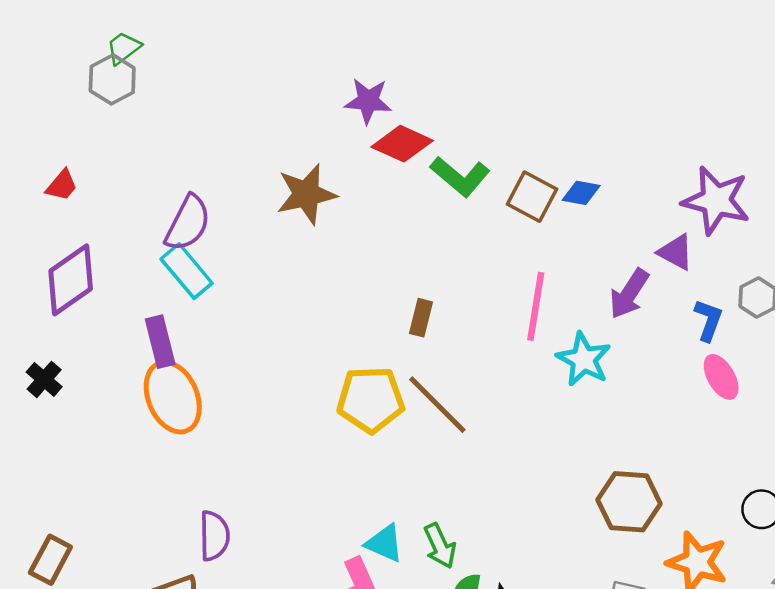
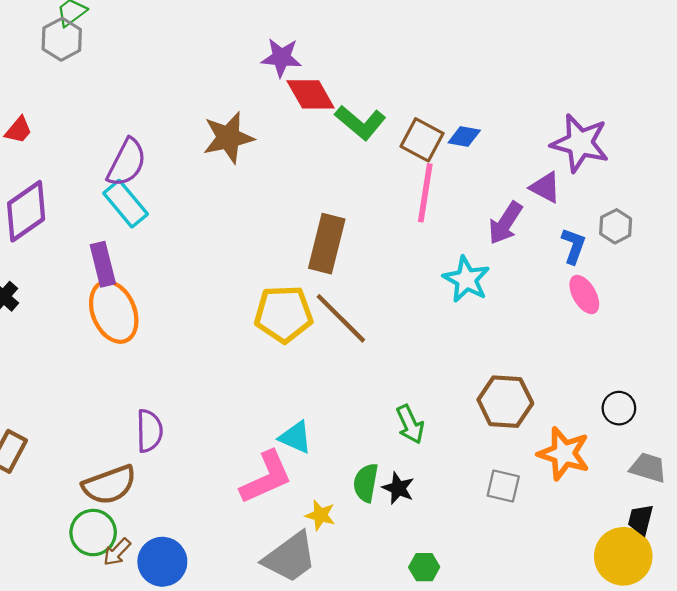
red diamond: (402, 144) -> (311, 94), turned 36
pink line: (536, 306) -> (425, 193), moved
brown rectangle: (421, 318) -> (327, 244), size x1.8
green arrow: (440, 546) -> (410, 424), moved

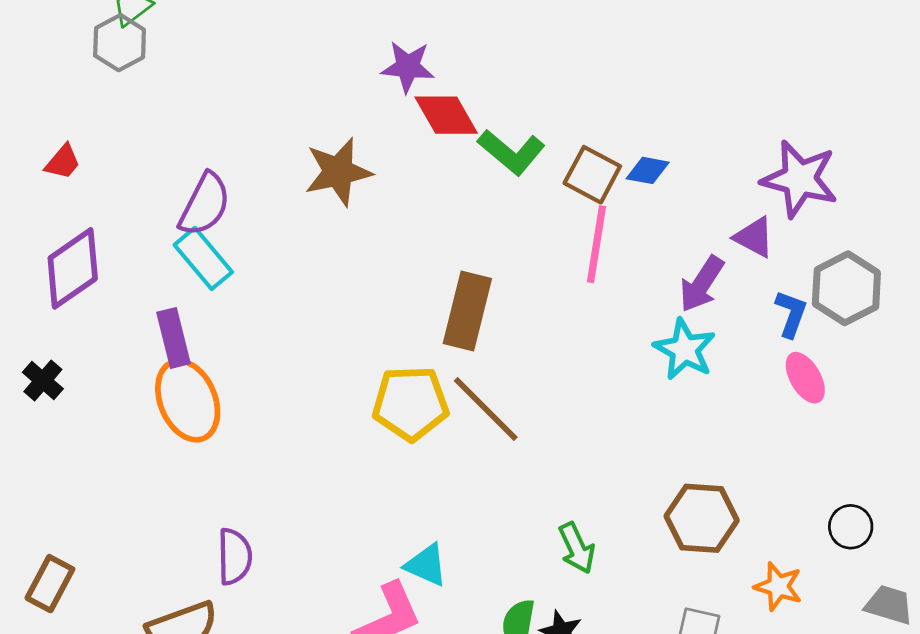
gray hexagon: (616, 226) -> (846, 288), size x1.6
cyan star: (466, 279) -> (685, 349), moved
orange star: (564, 454) -> (778, 586), size x0.7

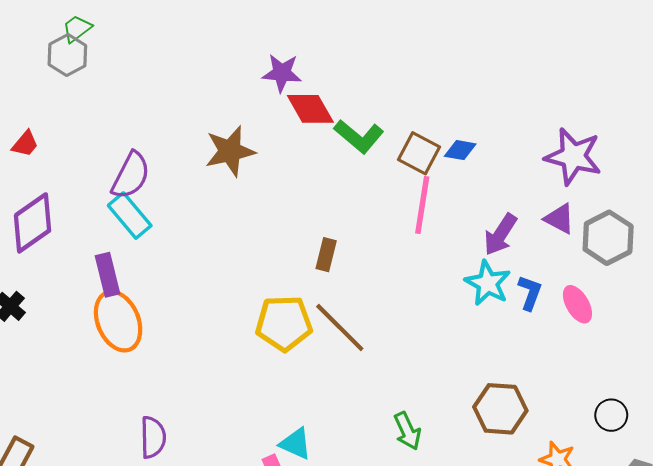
purple triangle: (754, 237) -> (559, 219), moved
brown rectangle: (467, 311) -> (326, 255), size x0.6
blue L-shape: (791, 314) -> (530, 293), moved

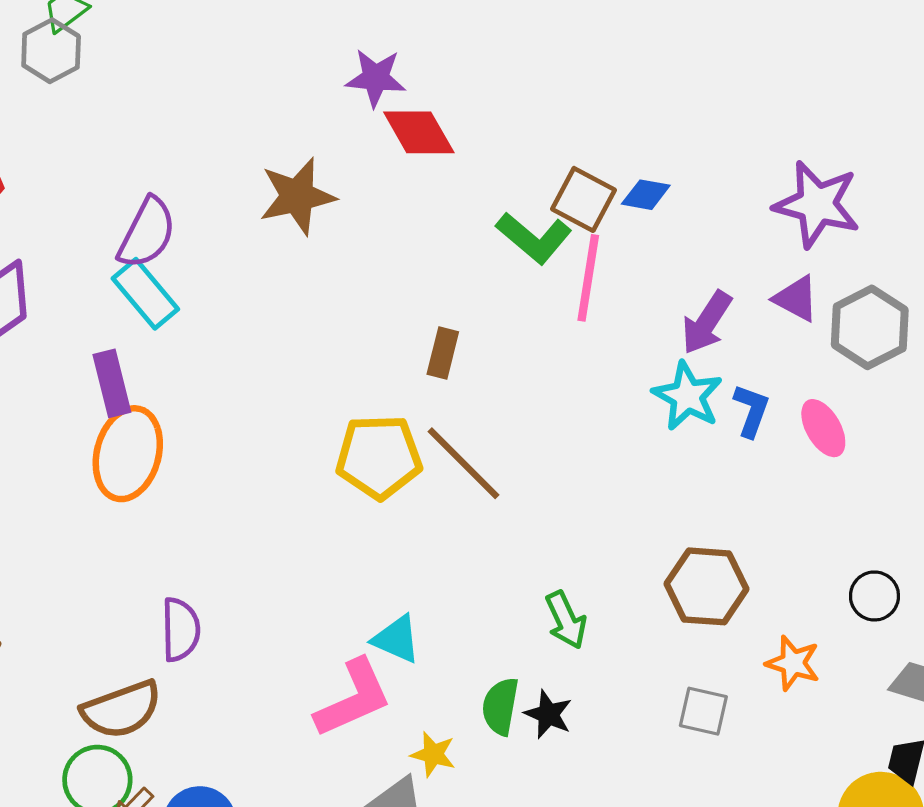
green L-shape: (359, 136) -> (534, 238), moved
orange ellipse: (118, 321) -> (128, 454), turned 38

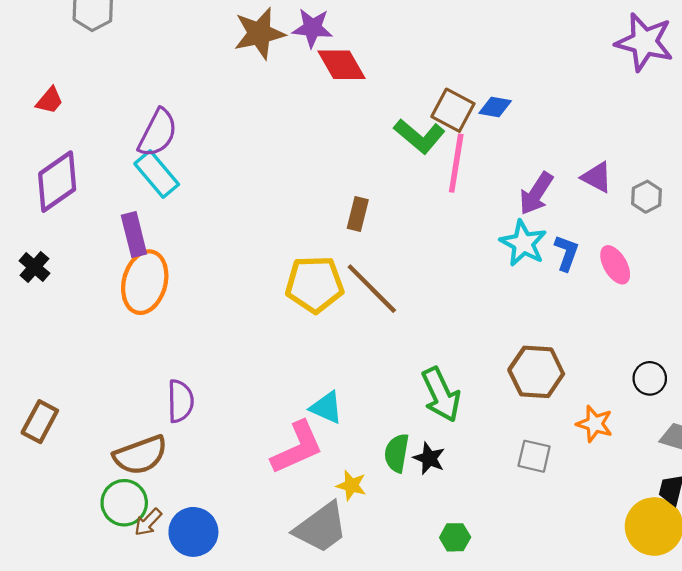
brown star: (297, 196) -> (259, 33), moved
purple star: (817, 204) -> (644, 42), moved
gray hexagon: (870, 327) -> (647, 197), size x0.6
green arrow: (566, 620) -> (441, 395), size x1.4

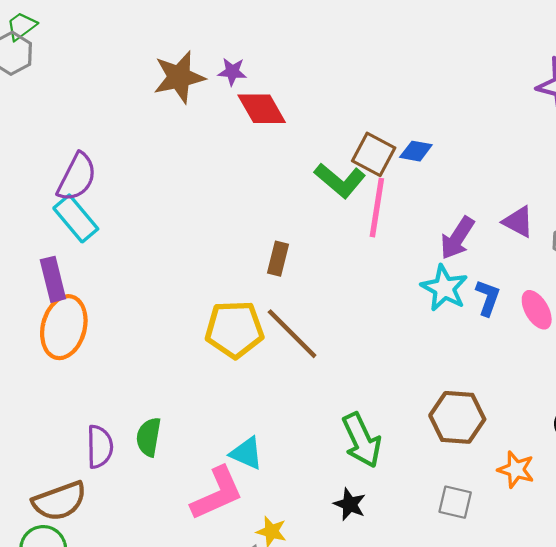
purple star: (312, 28) -> (232, 72), size x0.7
green semicircle: (397, 453) -> (149, 437), moved

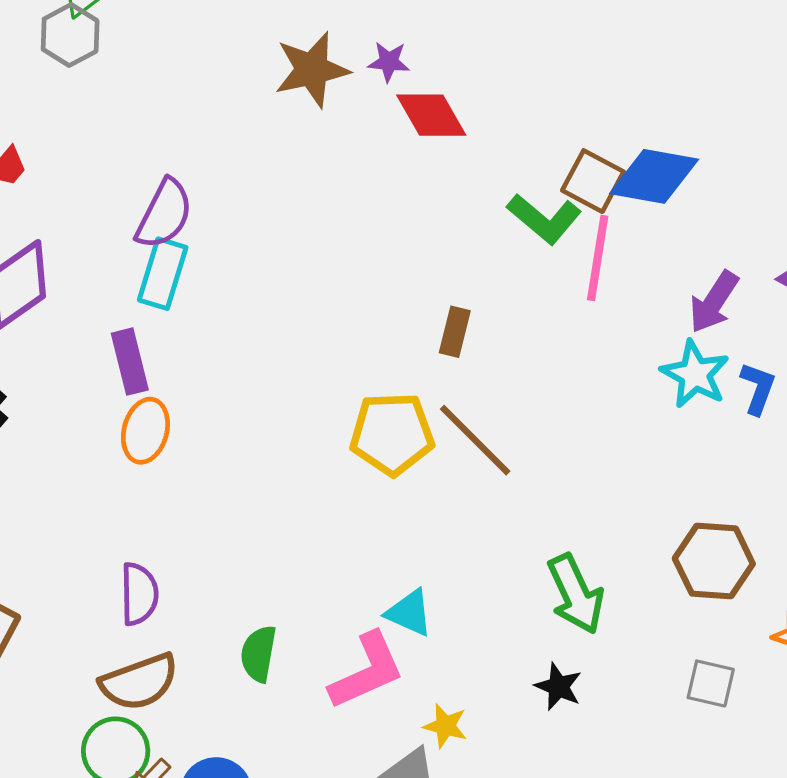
blue diamond: (416, 151) -> (654, 176), size x1.8
cyan rectangle: (76, 218) -> (163, 274), turned 57
orange ellipse: (64, 327) -> (145, 431), size x0.7
green semicircle: (149, 437) -> (258, 654), moved
purple semicircle: (100, 447) -> (139, 594), moved

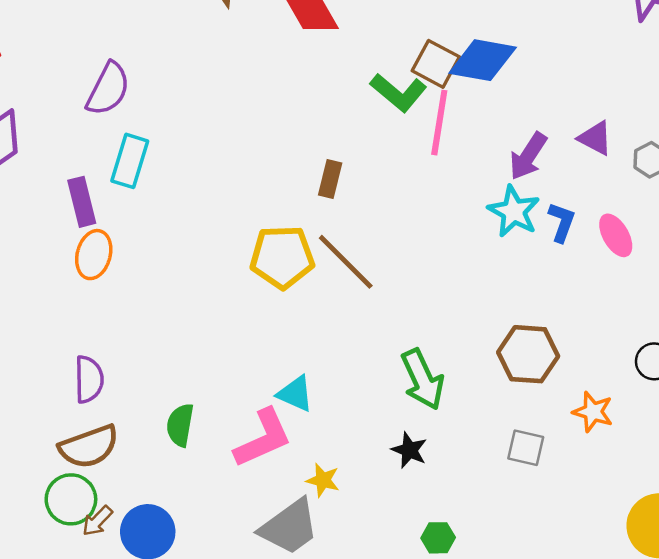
cyan rectangle: (163, 274) -> (130, 161), moved

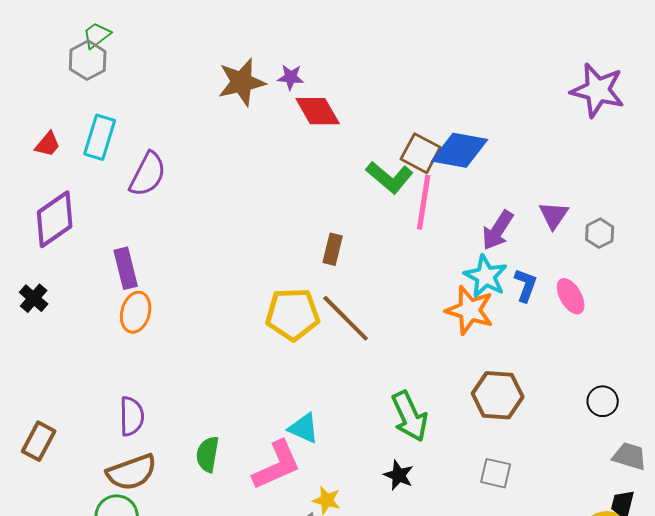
purple triangle: (595, 138) -> (554, 215), turned 36
cyan rectangle: (130, 161) -> (100, 137), moved
orange star: (593, 412) -> (470, 310), moved, size x1.4

